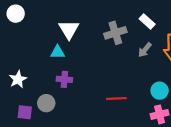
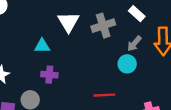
white triangle: (69, 29) -> (68, 22), moved
cyan circle: (160, 91) -> (127, 64), moved

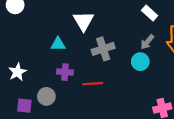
gray cross: (103, 26) -> (103, 49), moved
red line: (104, 95) -> (93, 84), moved

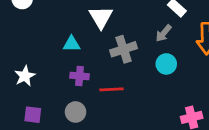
gray arrow: (147, 42) -> (164, 33), moved
gray circle: (46, 96) -> (76, 112), moved

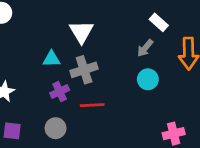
gray cross: (124, 49) -> (84, 70), moved
purple cross: (80, 76) -> (60, 92), turned -30

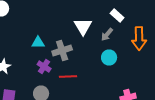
white triangle: (81, 32) -> (83, 26), moved
purple cross: (60, 92) -> (44, 66), turned -32

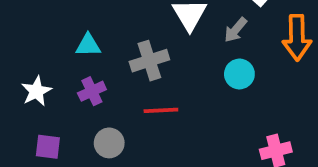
cyan triangle: (38, 42) -> (88, 45), moved
purple cross: (44, 66) -> (92, 91), moved, turned 32

